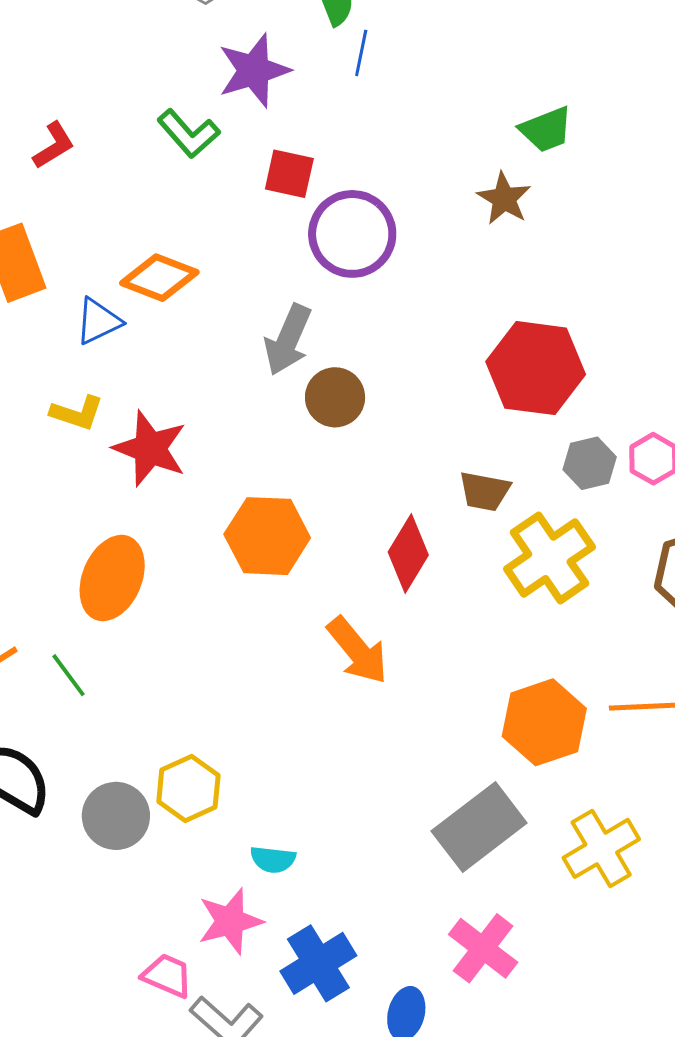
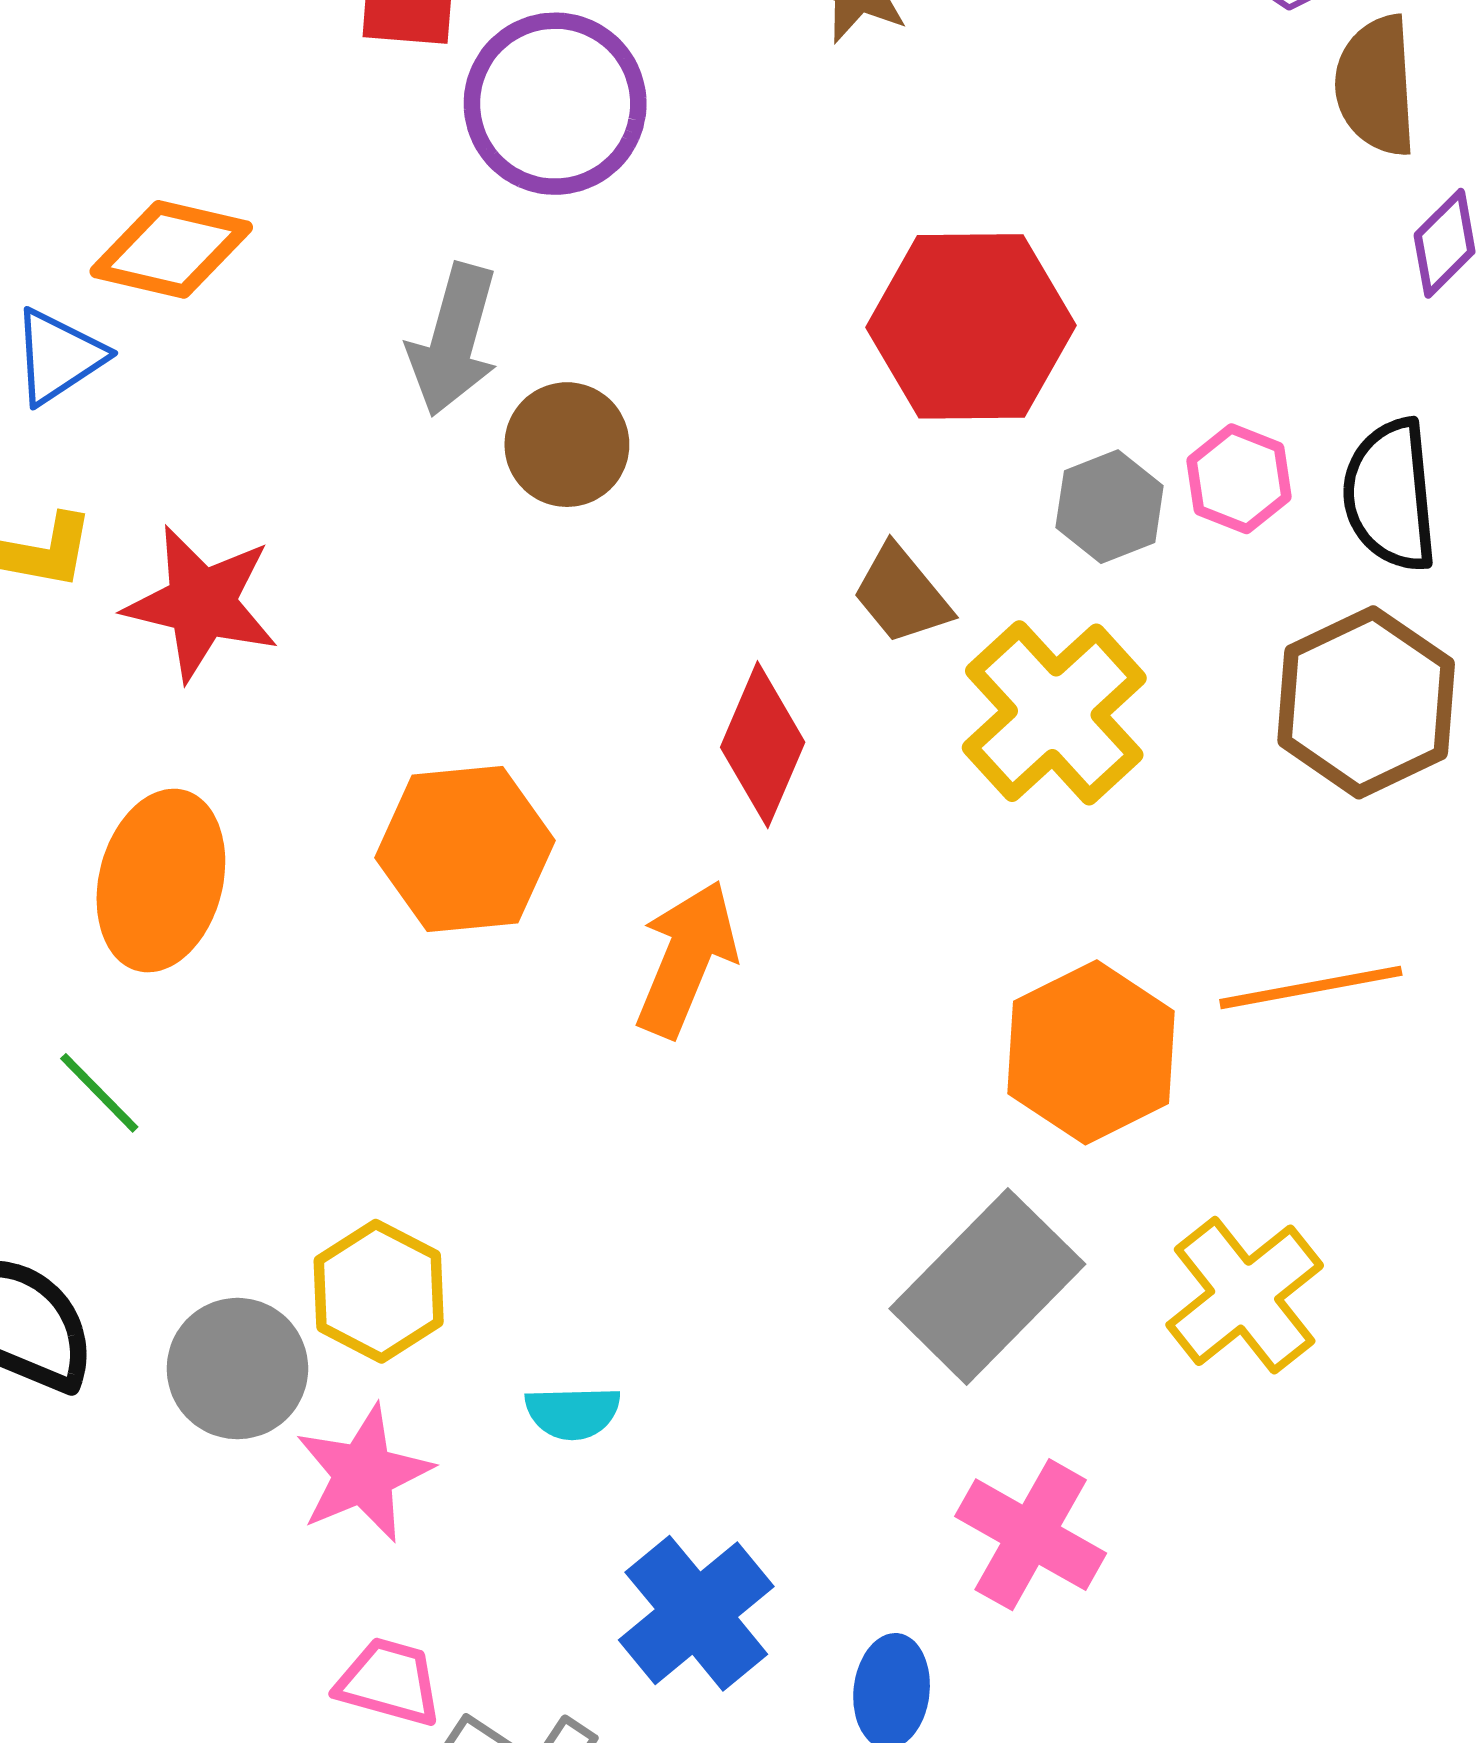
brown trapezoid: (485, 491) -> (902, 595), turned 48
orange hexagon: (267, 536) -> (465, 849), moved
orange arrow: (358, 651) -> (686, 959), turned -110
pink star: (230, 921) -> (363, 1474), moved

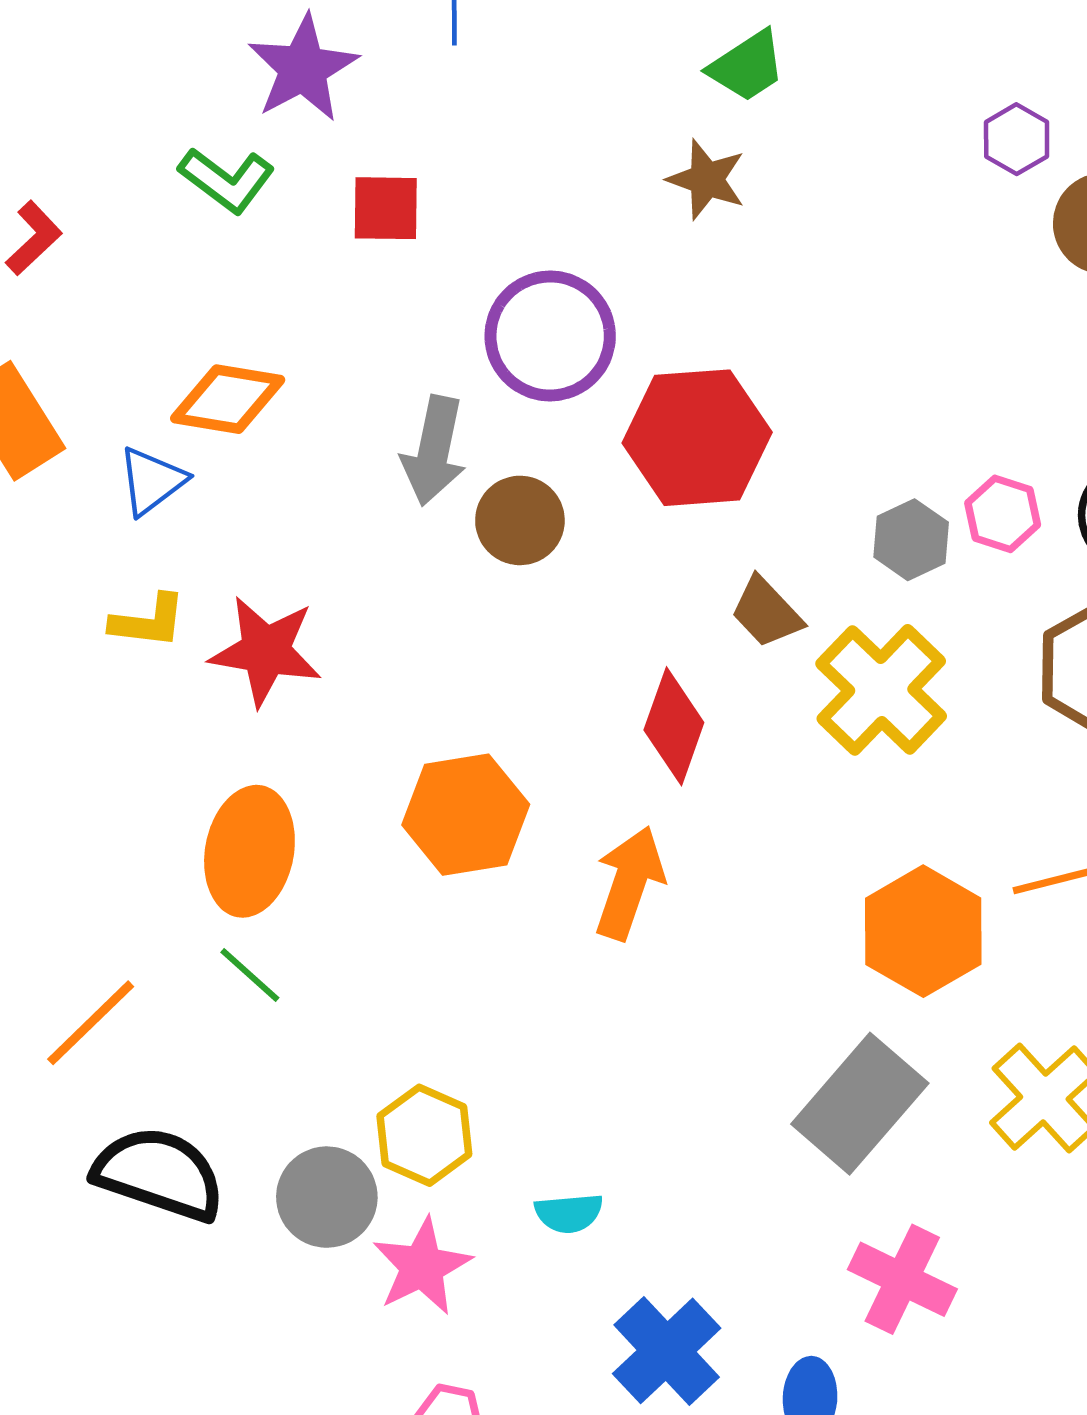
purple circle: (555, 104) -> (550, 336), moved
red hexagon: (971, 326) -> (697, 438), moved
green line: (99, 1093) -> (250, 975), moved

